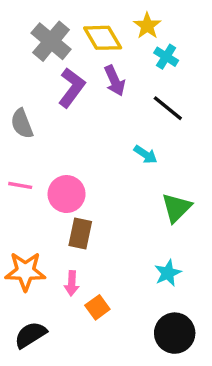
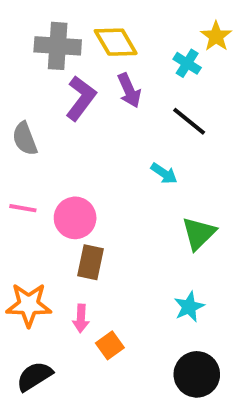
yellow star: (147, 26) -> (216, 36), moved
gray cross: (51, 41) -> (58, 46), turned -36

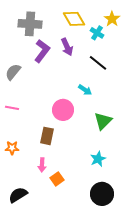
yellow diamond: (116, 42) -> (74, 19), moved
gray semicircle: (25, 139) -> (13, 72), turned 60
pink circle: (75, 218) -> (63, 110), moved
orange star: (29, 305) -> (12, 148), moved, size x0.6

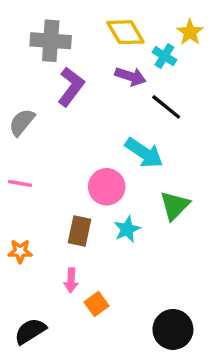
purple arrow: (67, 47) -> (130, 76), moved, turned -48
cyan arrow: (85, 90) -> (144, 153), size x1.6
cyan star: (98, 159) -> (127, 229), moved

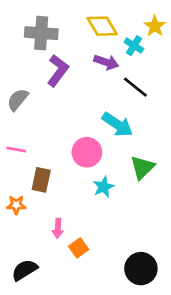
brown rectangle: (80, 231) -> (41, 180), moved

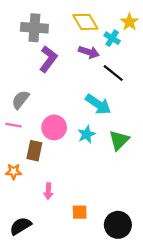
gray semicircle: (18, 100) -> (20, 100), moved
pink circle: (87, 152) -> (54, 127), moved
cyan star: (104, 187) -> (87, 134), moved
orange square: (79, 248) -> (80, 212), moved, turned 35

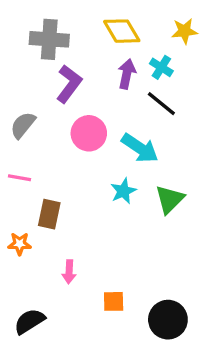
yellow star: (129, 22) -> (184, 31), turned 30
cyan cross: (112, 38) -> (161, 67), moved
purple arrow: (89, 52) -> (127, 74), turned -96
gray semicircle: (20, 100) -> (23, 125), moved
pink circle: (54, 127) -> (89, 133), moved

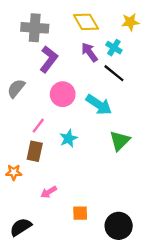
purple arrow: (127, 74) -> (89, 52), turned -48
pink line: (20, 178) -> (38, 126), moved, turned -63
cyan star: (123, 191) -> (69, 138), moved
pink arrow: (69, 272) -> (49, 192), turned 56

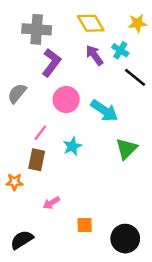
black line: (114, 73) -> (135, 77), moved

